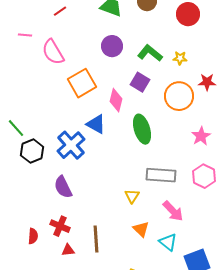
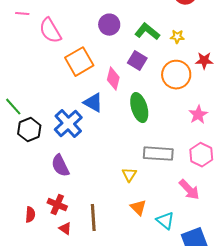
pink arrow: (173, 211) -> (189, 190), moved
red triangle: (68, 250) -> (65, 229), turned 40

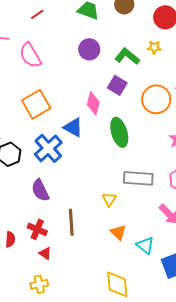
yellow star: (177, 37) -> (154, 47), moved
orange square: (79, 62) -> (36, 104), moved
brown line: (93, 218) -> (71, 222), moved

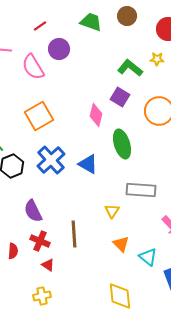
purple circle: (89, 49) -> (59, 49), moved
blue triangle: (73, 127) -> (88, 164), moved
purple semicircle: (40, 190) -> (33, 211), moved

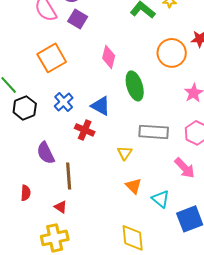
purple square: (120, 97) -> (78, 19), moved
blue cross: (51, 160) -> (64, 102), size x0.7
brown line: (74, 234) -> (69, 176), moved
red cross: (40, 241) -> (85, 130), moved
yellow cross: (42, 296) -> (55, 238), size x1.5

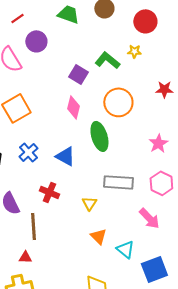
purple square: (78, 19) -> (78, 74), moved
orange circle: (172, 53) -> (118, 102), moved
red cross: (85, 130) -> (49, 192), moved
red triangle: (61, 207) -> (25, 257), turned -32

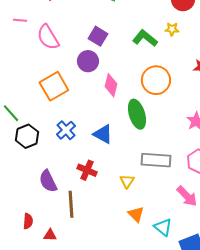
purple circle: (36, 41) -> (88, 61), moved
purple square: (78, 74) -> (98, 36), moved
red triangle: (25, 257) -> (50, 235), moved

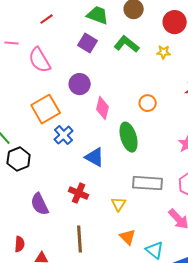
purple square: (98, 36) -> (88, 43), moved
green L-shape: (145, 38) -> (127, 44), moved
orange circle: (156, 80) -> (148, 103), size x0.6
blue cross: (66, 130) -> (64, 135), moved
brown line: (71, 204) -> (80, 239), moved

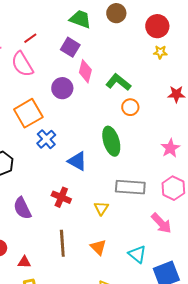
red line: (47, 19) -> (30, 38), moved
green L-shape: (127, 44) -> (118, 82), moved
yellow star: (164, 52) -> (160, 52), moved
pink diamond: (103, 108) -> (85, 71), moved
orange triangle: (128, 237) -> (98, 247), moved

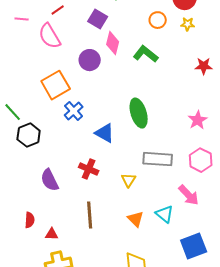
orange circle: (130, 107) -> (158, 20), moved
orange triangle: (98, 247) -> (136, 219), moved
cyan triangle: (137, 254) -> (165, 214), moved

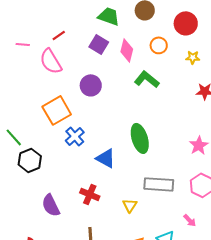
yellow star: (188, 24) -> (193, 57), moved
pink diamond: (113, 43) -> (127, 50), moved
pink arrow: (189, 195) -> (190, 220), size x0.6

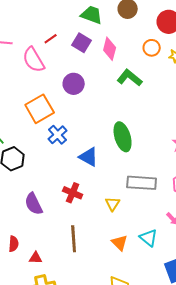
red line: (59, 35) -> (51, 39), moved
orange circle: (159, 45) -> (152, 48), moved

